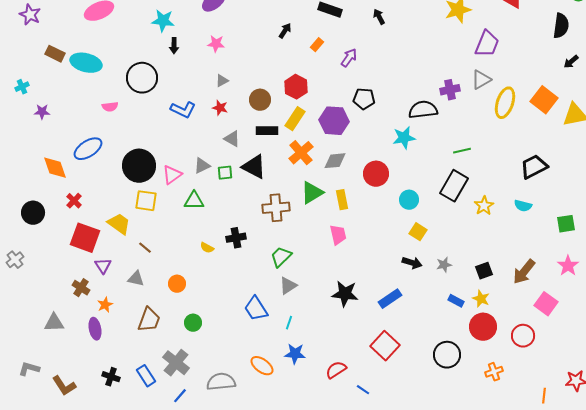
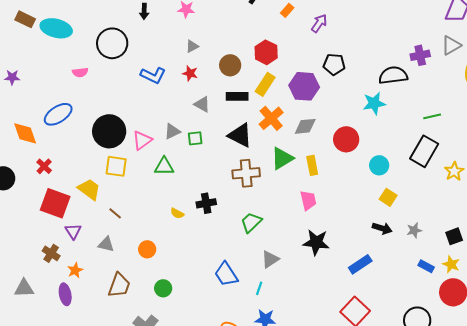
black triangle: (254, 167) -> (240, 135), moved
gray triangle: (288, 286) -> (270, 259), moved
black star: (345, 294) -> (316, 242), moved

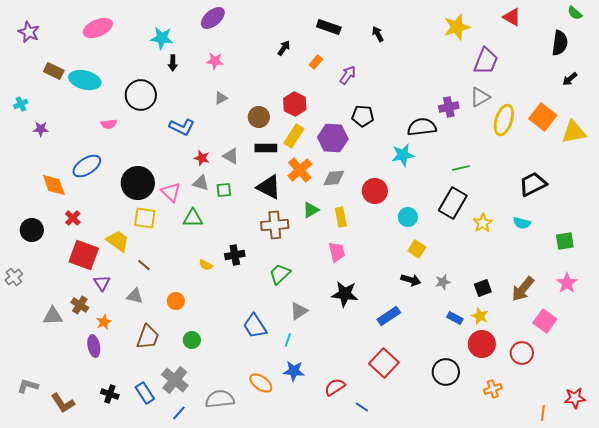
red star: (190, 73) -> (202, 158), moved
gray triangle: (172, 131) -> (201, 183), turned 42
pink triangle: (142, 140) -> (171, 192), turned -40
green triangle: (282, 158) -> (311, 210), size x0.7
gray triangle: (24, 288) -> (53, 316), moved

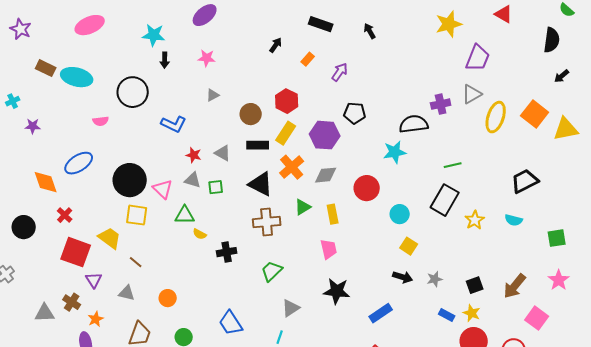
yellow semicircle: (206, 265) -> (200, 234), moved
blue trapezoid: (255, 326) -> (231, 323), moved

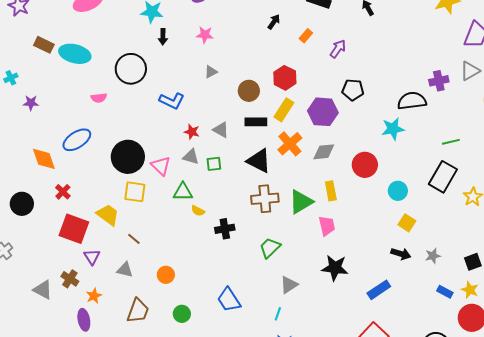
green triangle: (303, 207) -> (301, 202), moved, size x1.5
gray triangle: (45, 313) -> (43, 290), turned 30

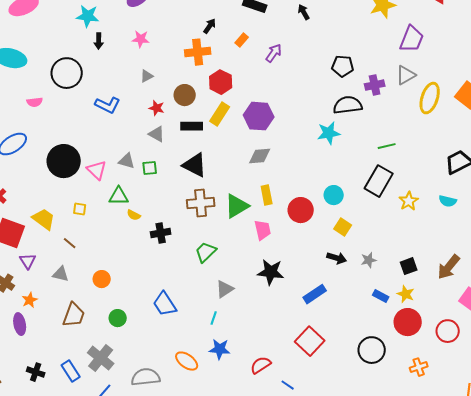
black pentagon: (353, 90) -> (343, 66), moved
red star: (192, 132) -> (157, 108), moved
orange cross: (290, 144) -> (198, 52), moved, turned 35
red circle: (365, 165) -> (301, 210), moved
yellow square: (135, 192) -> (80, 209), moved, size x0.6

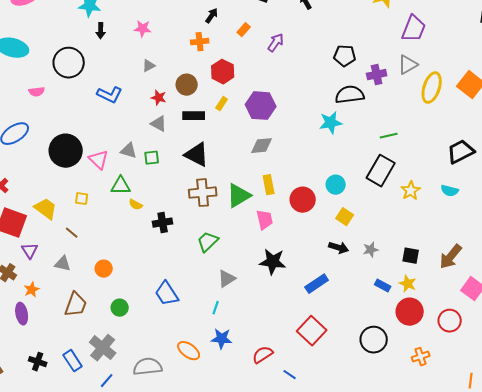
orange cross: (198, 52) -> (200, 42), size x0.7
yellow rectangle: (220, 114) -> (222, 104), size x0.6
black square: (409, 266) -> (411, 256), turned 30

